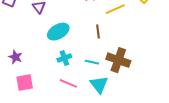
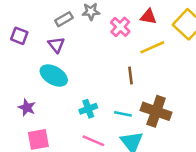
cyan ellipse: (58, 32) -> (54, 76), moved, turned 60

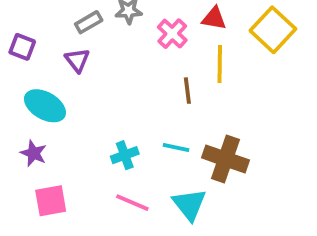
yellow line: (152, 47) -> (220, 64), turned -65
cyan ellipse: (54, 76) -> (45, 106), moved
brown line: (130, 76) -> (187, 91), moved
cyan line: (123, 114) -> (176, 148), moved

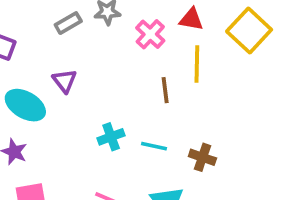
purple triangle: (77, 60) -> (64, 81), moved
cyan cross: (125, 155) -> (111, 137), moved
brown cross: (225, 159) -> (202, 157), size x0.6

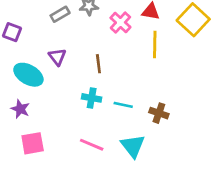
brown line: (165, 90) -> (98, 64), moved
cyan cross: (111, 137) -> (92, 98), turned 30

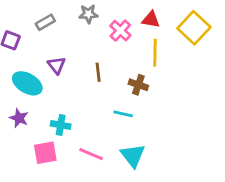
gray rectangle: (60, 14) -> (45, 22), moved
cyan cross: (92, 98) -> (61, 125), moved
brown cross: (159, 113) -> (138, 85), moved
pink square: (33, 143) -> (45, 153), moved

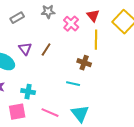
red triangle: (151, 19) -> (93, 16), turned 40
brown line: (98, 72) -> (46, 50), moved, turned 40

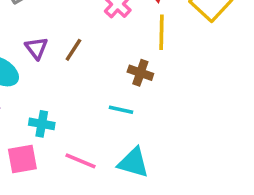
cyan triangle: (80, 114) -> (133, 163), turned -36

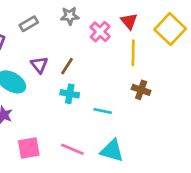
brown cross: (140, 73) -> (141, 90), moved
cyan cross: (42, 124) -> (70, 94), moved

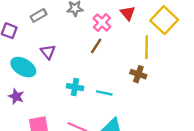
yellow line: (133, 53) -> (147, 47), moved
brown line: (67, 66) -> (96, 46), moved
cyan cross: (70, 94) -> (75, 87), moved

